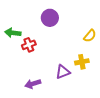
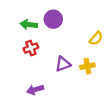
green arrow: (13, 33) -> (29, 25), moved
purple triangle: (63, 72) -> (63, 64), moved

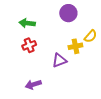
purple circle: (53, 19) -> (68, 13), moved
yellow cross: (87, 66) -> (75, 46), moved

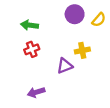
yellow semicircle: (91, 36) -> (99, 20), moved

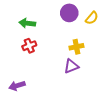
purple triangle: (65, 66) -> (71, 66), moved
purple arrow: (36, 92) -> (17, 86), moved

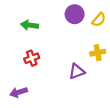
red cross: (29, 46) -> (32, 58), moved
yellow cross: (76, 47) -> (98, 53), moved

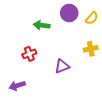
green arrow: (29, 25) -> (42, 25), moved
purple triangle: (77, 71) -> (62, 66), moved

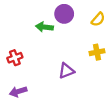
purple circle: (69, 13) -> (64, 14), moved
red cross: (29, 54) -> (15, 58), moved

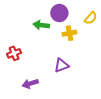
yellow cross: (97, 52) -> (69, 33), moved
purple arrow: (18, 92) -> (30, 84), moved

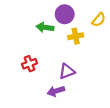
red cross: (14, 53) -> (30, 64), moved
purple arrow: (30, 84) -> (56, 91), moved

